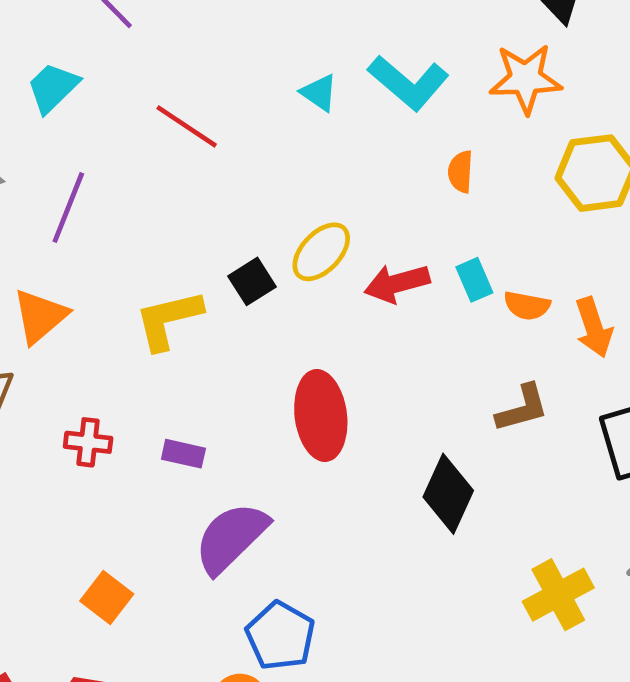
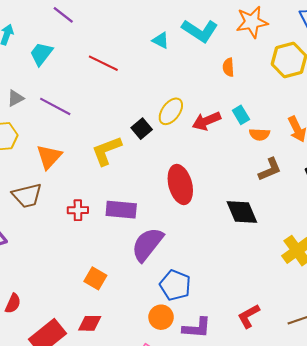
purple line: (68, 208) -> (55, 106), turned -76
orange semicircle: (527, 306) -> (259, 134), moved
purple rectangle: (183, 454) -> (121, 210), size x1.6
black diamond: (448, 494) -> (242, 212), turned -40

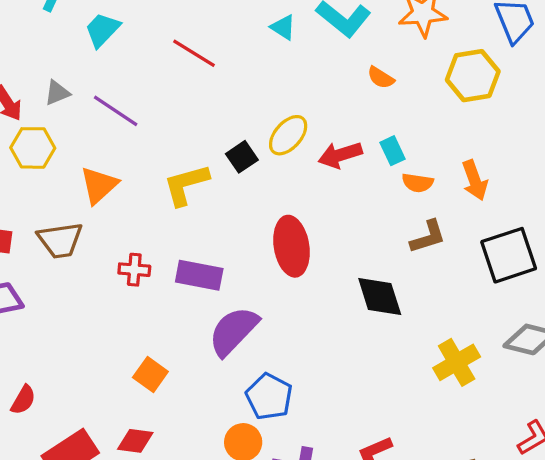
orange semicircle: (228, 67) -> (381, 78), turned -60

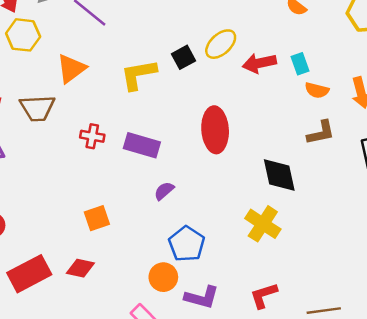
purple semicircle: (233, 331) -> (164, 191), size x0.5
yellow cross: (457, 362) -> (263, 224), moved, turned -32
orange square: (150, 374) -> (97, 218), turned 30

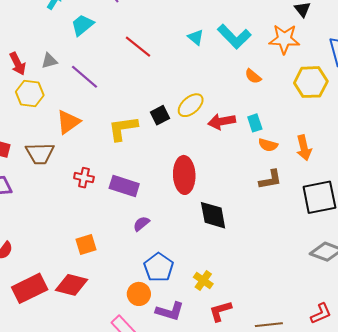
black diamond: (279, 175) -> (213, 215), moved
yellow cross: (263, 224) -> (203, 280), moved, size x0.7
red diamond: (80, 268) -> (71, 285), size x1.4

